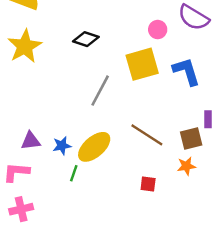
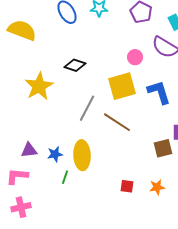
yellow star: (25, 46) -> (39, 86), moved
brown line: (147, 135) -> (117, 122), moved
yellow ellipse: (94, 147) -> (82, 155), turned -52
orange star: (186, 166) -> (157, 187), moved

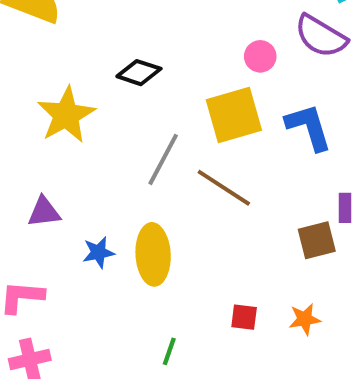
purple triangle: (29, 150) -> (44, 212), moved
green line: (65, 177) -> (169, 351), moved

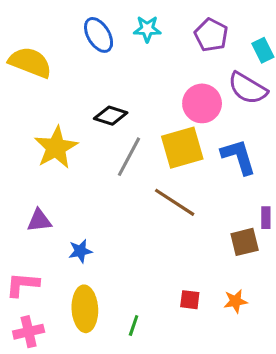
pink circle: (260, 56) -> (202, 103), size x1.6
gray line: (163, 159) -> (129, 157), moved
yellow ellipse: (153, 254) -> (85, 309), moved

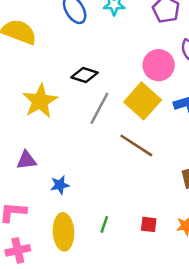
yellow square: (182, 148) -> (143, 101), turned -32
green line: (134, 326) -> (104, 224), moved

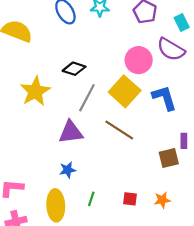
purple triangle: (26, 160) -> (71, 132), moved, size x1.4
blue star: (60, 185) -> (68, 170), moved

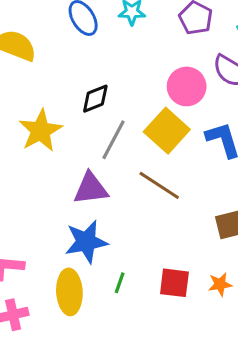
black diamond: (74, 69) -> (95, 99), turned -40
blue star: (68, 170) -> (86, 242), size x1.8
red square: (130, 199) -> (174, 283), size x1.5

